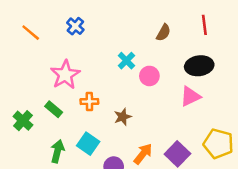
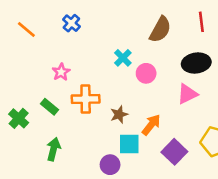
brown semicircle: (163, 33) -> (160, 30), size x1.5
pink star: (65, 75) -> (61, 72), size x0.6
orange cross: (89, 102) -> (86, 99), size x1.5
cyan square: (88, 144) -> (129, 144), moved, turned -35
orange arrow: (143, 154) -> (151, 125), moved

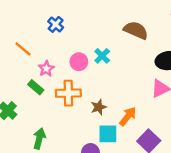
orange line: (26, 30) -> (23, 49), moved
brown semicircle: (160, 30) -> (136, 30), turned -95
pink circle: (146, 73) -> (79, 62), moved
green rectangle: (50, 107) -> (36, 87), moved

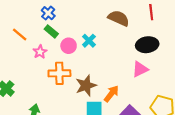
green rectangle: (36, 87) -> (51, 31), moved
brown star: (99, 107) -> (86, 86), size x1.5

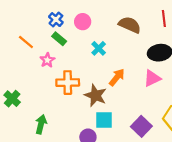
pink circle: (69, 46) -> (83, 22), moved
brown star: (86, 86) -> (95, 95), turned -30
orange arrow: (111, 94) -> (117, 77), moved

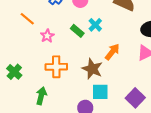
green rectangle: (59, 39) -> (77, 31), moved
orange cross: (68, 83) -> (56, 67), moved

